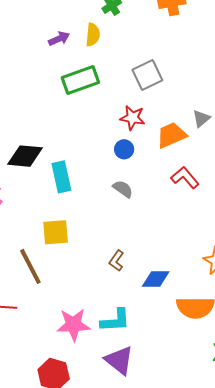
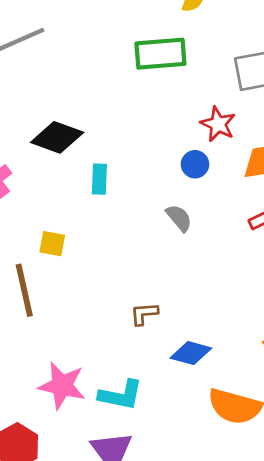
cyan rectangle: (61, 177) -> (99, 179), size x0.7
yellow square: (56, 232) -> (52, 244), moved, size x0.7
brown L-shape: (116, 261) -> (144, 314), turned 35

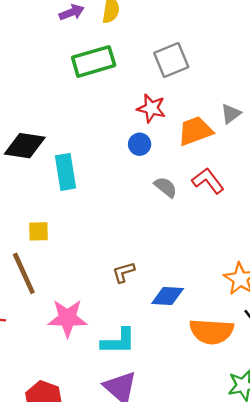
cyan rectangle: (99, 179) -> (66, 172), size x1.4
gray semicircle: (179, 218) -> (166, 187), moved
pink star: (62, 386) -> (67, 318), moved

